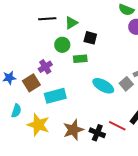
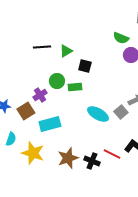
green circle: (62, 45) -> (57, 81), moved

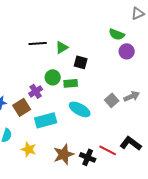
gray square: (121, 112) -> (112, 100), moved
cyan ellipse: (98, 114) -> (80, 109), moved
yellow star: (33, 153) -> (29, 149), size x0.7

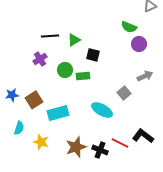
purple cross: (36, 91) -> (40, 59), moved
gray arrow: (132, 96) -> (145, 76), moved
cyan ellipse: (80, 109) -> (102, 110), moved

